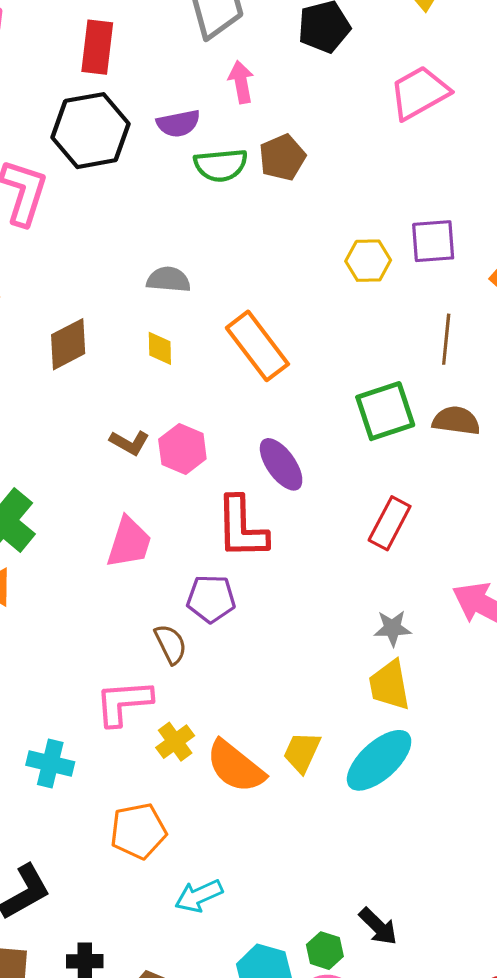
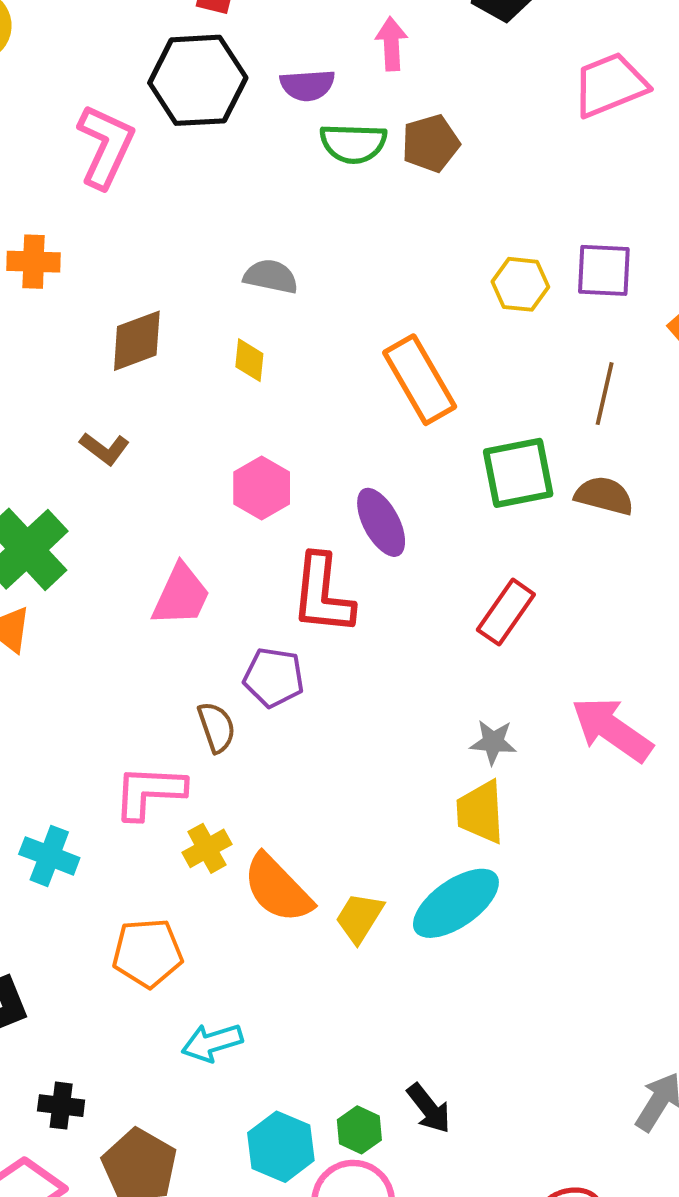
orange rectangle: (257, 346) -> (420, 380), moved
brown L-shape: (130, 443) -> (105, 449), moved
yellow trapezoid: (302, 752) -> (359, 918), moved

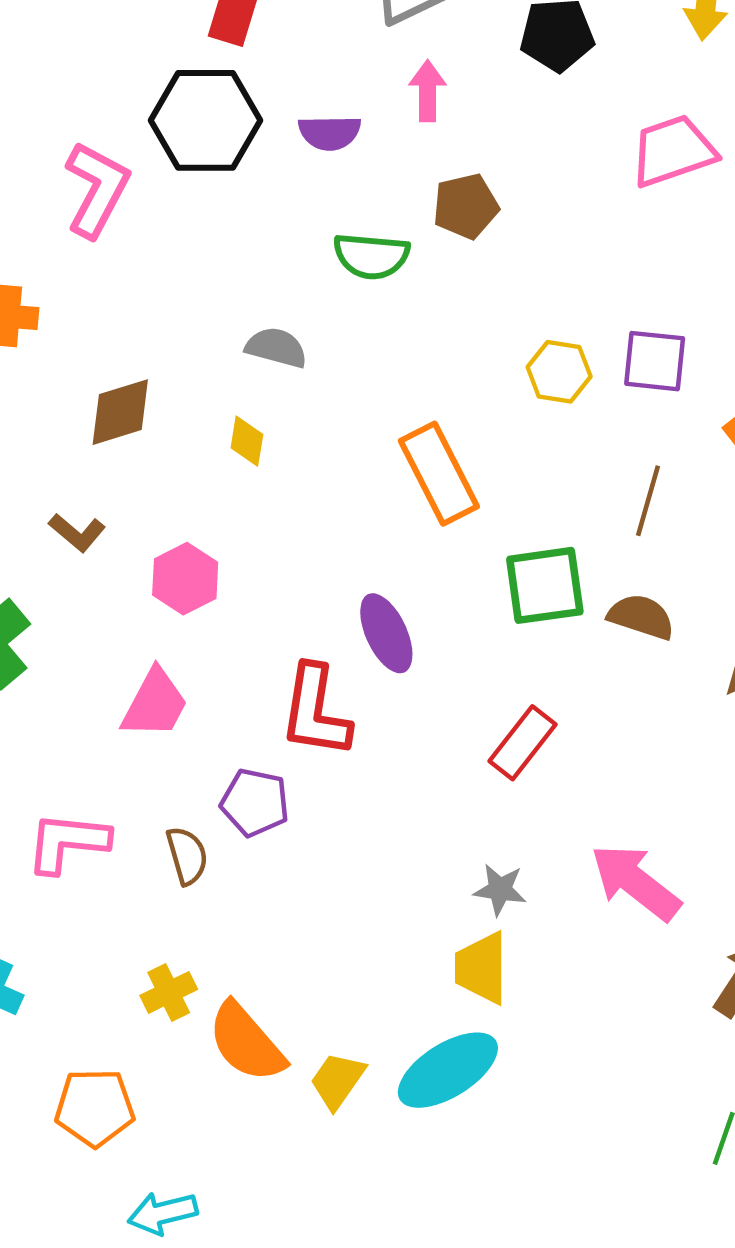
green semicircle: (353, 143) -> (371, 256), moved
pink hexagon: (262, 488) -> (185, 579), moved
pink L-shape: (149, 792) -> (67, 842), moved

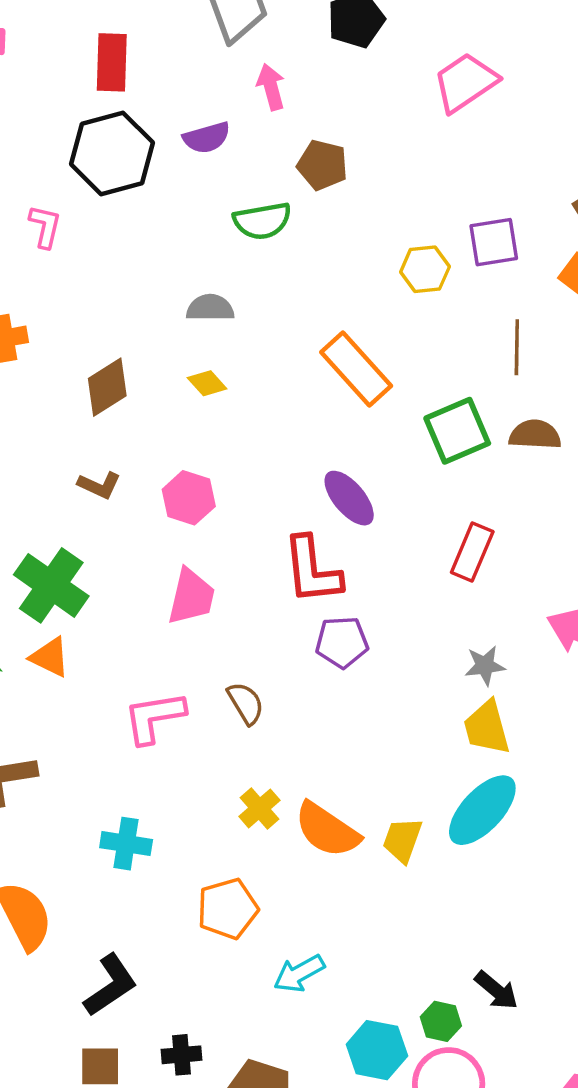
pink L-shape: (97, 189) -> (45, 226), size x0.6
brown pentagon: (466, 206) -> (322, 165), turned -30
yellow diamond: (247, 441) -> (207, 383), turned -36
purple pentagon: (255, 803) -> (342, 642), moved

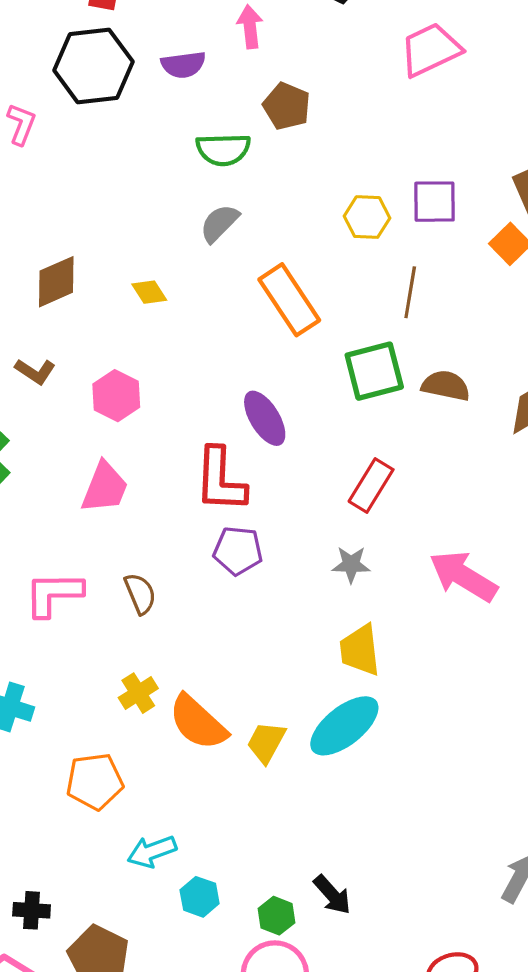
gray semicircle: (210, 308) -> (219, 223), moved, turned -54
brown line: (517, 347) -> (410, 292), moved
gray star: (485, 666) -> (351, 564), moved
cyan hexagon: (377, 1050) -> (200, 897), moved, size x0.7

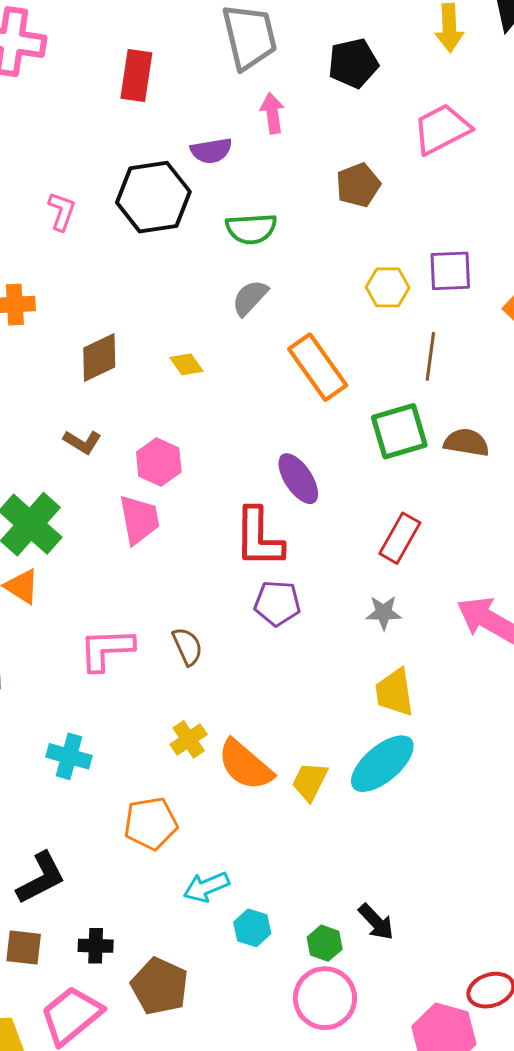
black hexagon: (93, 66) -> (153, 197), moved
brown pentagon: (287, 106) -> (358, 185), moved, turned 30
pink trapezoid: (105, 487) -> (139, 520), moved, turned -30

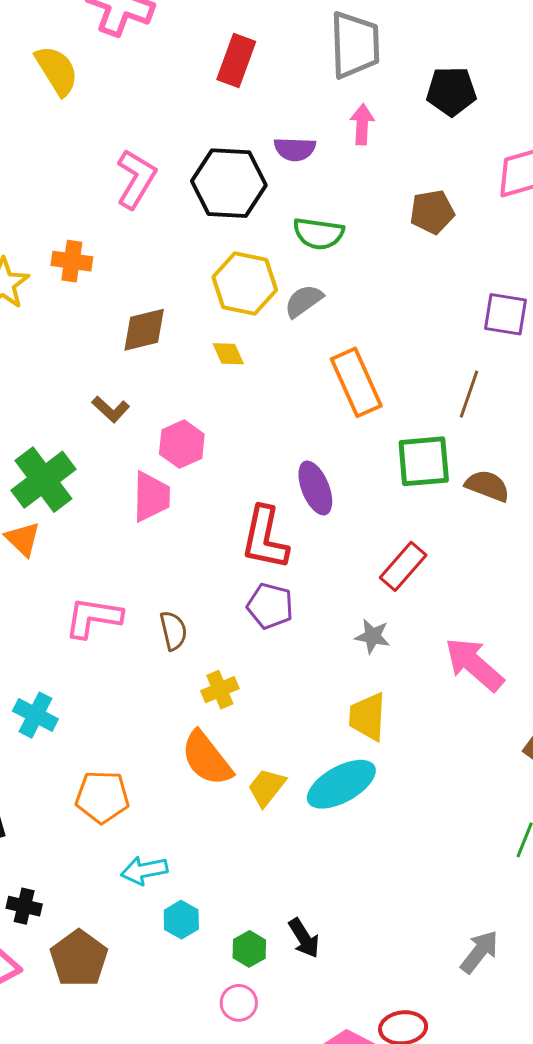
pink L-shape: (62, 211) -> (136, 179), size x1.5
yellow hexagon: (388, 287) -> (245, 283), moved, size x1.5
yellow cross: (189, 739) -> (220, 690), moved
pink circle: (325, 998) -> (239, 1003), size x0.6

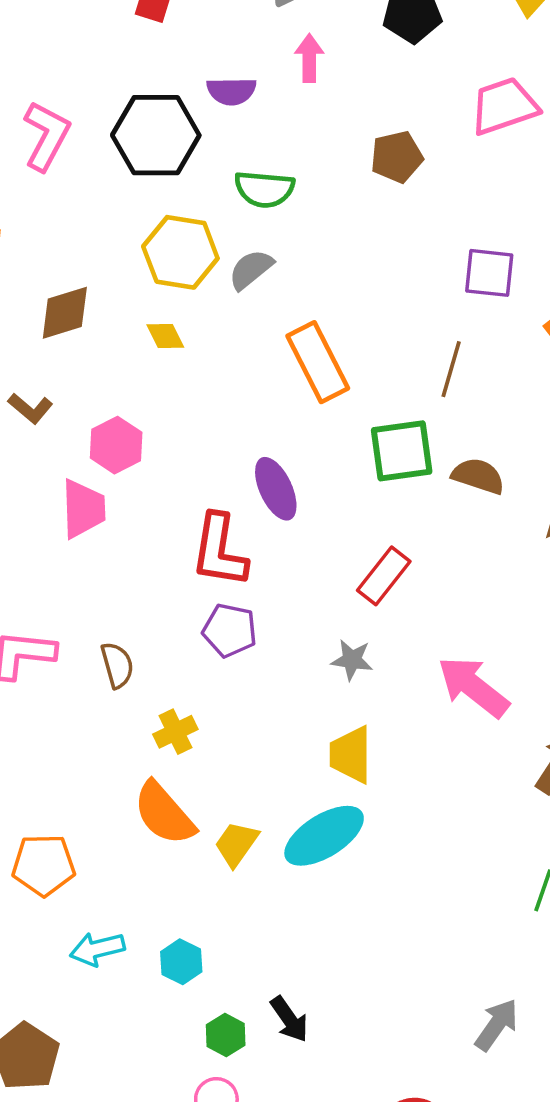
cyan hexagon: (181, 920) -> (181, 962), moved

